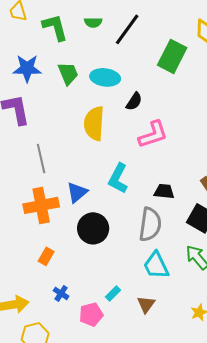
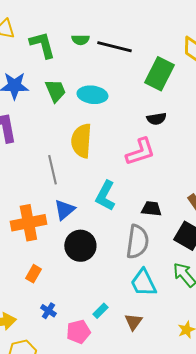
black line: (127, 29) -> (114, 47), turned 68
black semicircle: (134, 101) -> (156, 119), moved, turned 48
gray line: (41, 158) -> (52, 170), moved

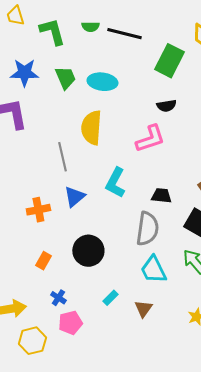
orange cross: (28, 223) -> (38, 210), size x0.7
black circle: (80, 246) -> (88, 251), moved
pink pentagon: (78, 332) -> (70, 323), moved

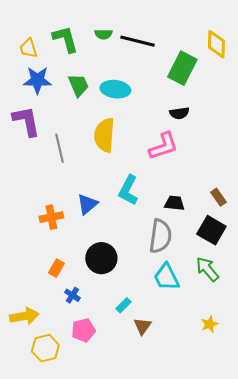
yellow trapezoid: (15, 16) -> (28, 48), moved
gray line: (62, 157) -> (59, 148), moved
blue cross: (58, 298) -> (72, 295), moved
brown triangle: (143, 309) -> (142, 326), moved

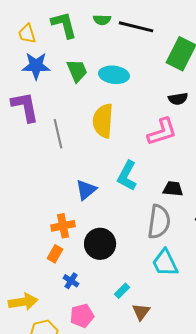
orange cross: (51, 217) -> (63, 226), moved

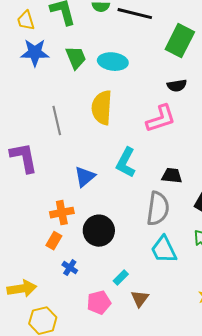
purple L-shape: (25, 107) -> (24, 158), moved
pink pentagon: (82, 316) -> (99, 303), moved

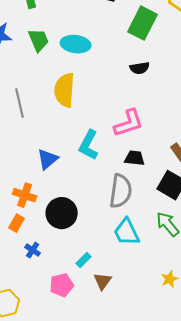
pink L-shape: (161, 119) -> (129, 123), moved
orange cross: (62, 213) -> (25, 195), turned 30

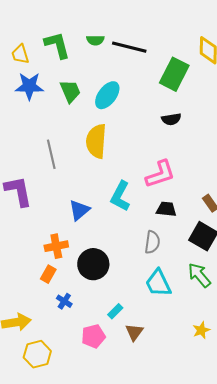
cyan ellipse: (76, 44) -> (107, 95), turned -60
gray semicircle: (121, 191) -> (152, 242), size x0.7
orange cross: (25, 195) -> (56, 246), turned -30

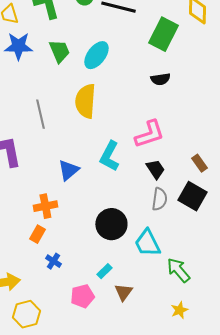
black trapezoid: (166, 209) -> (155, 169), turned 50
gray semicircle: (152, 242) -> (159, 199), moved
black circle: (93, 264) -> (111, 224), moved
green arrow: (199, 275) -> (178, 270), moved
yellow star: (201, 330) -> (179, 310), moved

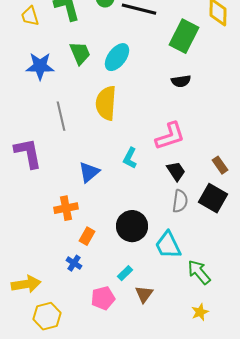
blue star: (18, 46) -> (40, 66), moved
cyan L-shape: (109, 156) -> (130, 158), size x0.7
orange rectangle: (37, 234) -> (87, 236), moved

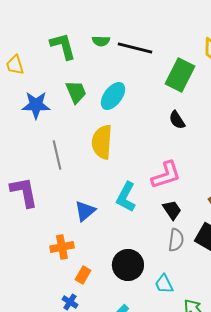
yellow trapezoid: (30, 16) -> (15, 65), moved
black semicircle: (181, 81) -> (177, 120), turned 66
cyan L-shape: (130, 158) -> (126, 197), size x1.4
cyan trapezoid: (168, 245) -> (164, 284), size x0.7

